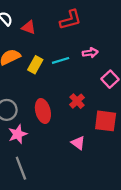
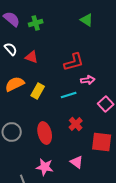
red L-shape: (70, 20) -> (74, 62), moved
cyan line: (61, 60) -> (69, 95), moved
pink star: (18, 134) -> (45, 167), moved, turned 30

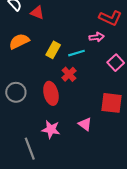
red L-shape: (74, 62) -> (110, 18), moved, turned 40
yellow rectangle: (38, 91) -> (53, 50), moved
red cross: (76, 124) -> (69, 74), moved

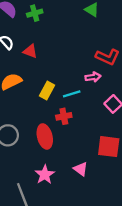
red cross: (69, 74) -> (64, 116), turned 32
pink star: (51, 129) -> (45, 175), turned 30

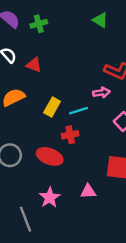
red ellipse: (45, 136) -> (50, 156), turned -55
pink triangle: (81, 169) -> (88, 191), turned -40

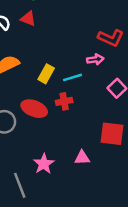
red triangle: (34, 65) -> (28, 19), moved
red ellipse: (50, 156) -> (34, 109), moved

